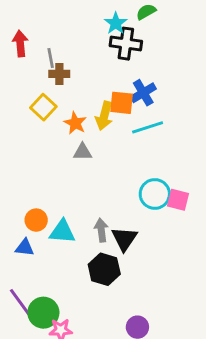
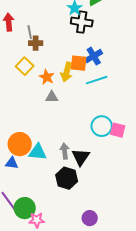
orange circle: (36, 220) -> (20, 144), size x1.5

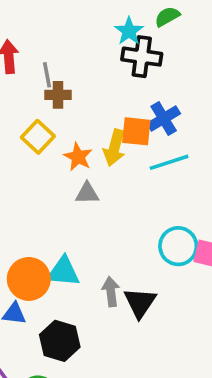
cyan triangle: (38, 152) -> (63, 272), moved
black hexagon: (67, 178) -> (60, 341), moved

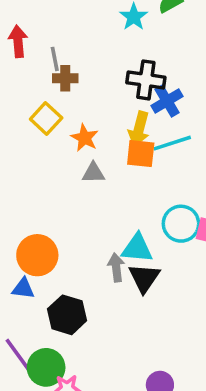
black cross: (142, 57) -> (146, 80), moved
orange square: (136, 131) -> (141, 154), moved
yellow arrow: (114, 148) -> (139, 129), moved
cyan triangle: (63, 272) -> (137, 248), moved

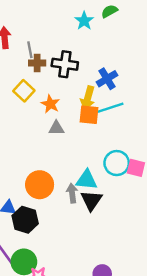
black cross: (146, 80) -> (65, 64), moved
orange circle: (37, 255) -> (40, 185), moved
black hexagon: (67, 315) -> (25, 220), moved

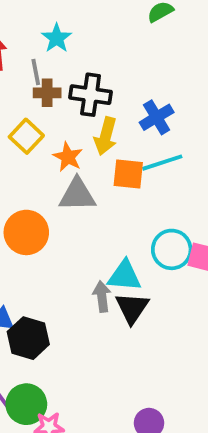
cyan star: (84, 21) -> (57, 38), moved
yellow arrow: (88, 98) -> (106, 136), moved
gray triangle: (56, 128) -> (77, 195), size x1.5
orange circle: (40, 185) -> (26, 232), moved

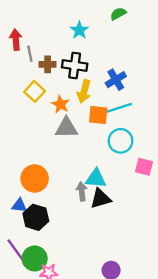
cyan star: (57, 38) -> (79, 30), moved
gray line: (36, 72) -> (30, 54), moved
orange circle: (26, 232) -> (35, 178), moved
cyan circle: (172, 249) -> (121, 141), moved
black triangle: (132, 308) -> (101, 198), turned 40

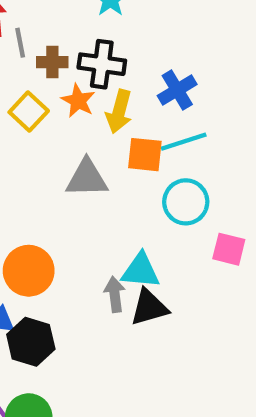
orange star: (60, 104) -> (78, 101), moved

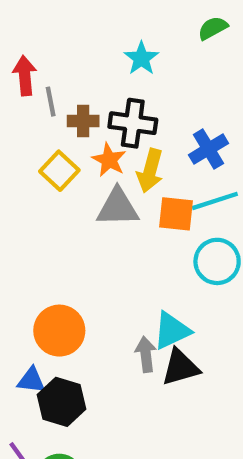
gray triangle: (87, 178) -> (118, 207), moved
cyan triangle: (141, 271) -> (172, 331), turned -30

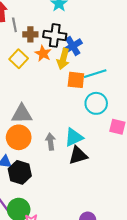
blue cross: (208, 149) -> (73, 46), moved
gray triangle: (118, 207) -> (22, 114), moved
gray arrow: (146, 354) -> (51, 142), moved

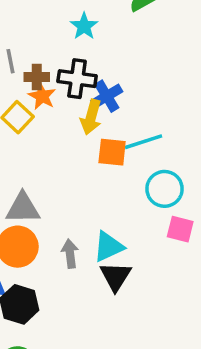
orange star: (43, 53) -> (42, 96), moved
cyan circle: (96, 103) -> (164, 189), moved
black triangle: (78, 155) -> (116, 276), turned -42

